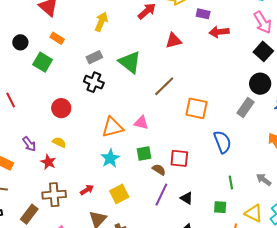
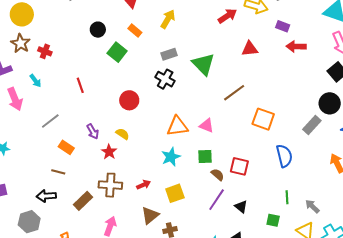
yellow arrow: (101, 22) -> (168, 19), moved
gray arrow: (264, 180) -> (312, 206), moved

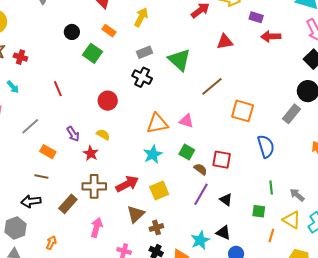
green square: (205, 157) -> (187, 152), turned 35
red arrow: (144, 185) -> (127, 184), size x1.6

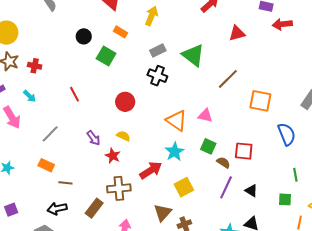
orange triangle: (157, 123) -> (177, 120), turned 50
orange rectangle: (48, 152) -> (46, 165), moved
red arrow: (127, 184) -> (151, 170), moved

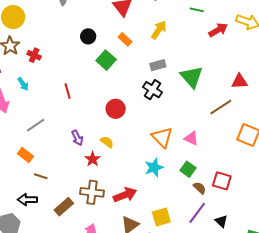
red triangle: (237, 33) -> (239, 81), moved
red arrow: (151, 170) -> (125, 195), moved
yellow square: (184, 187) -> (161, 217), moved

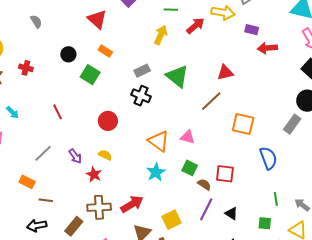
yellow arrow: (159, 30) -> (161, 35), moved
red cross: (34, 55) -> (26, 68), moved
gray line: (36, 125) -> (43, 153), moved

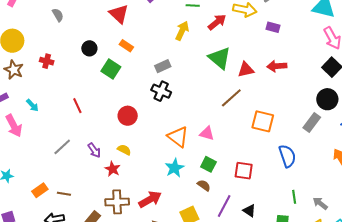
red arrow: (267, 48) -> (277, 66), moved
green triangle: (177, 76) -> (220, 58), moved
orange rectangle: (27, 182) -> (40, 190), moved, turned -63
brown semicircle: (204, 184) -> (204, 185), moved

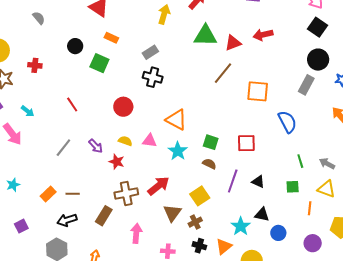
green triangle: (220, 58) -> (205, 36), turned -30
pink triangle: (207, 133) -> (150, 141), moved

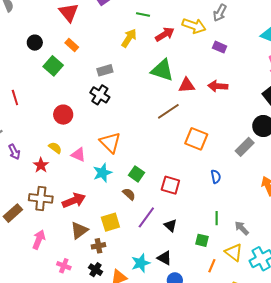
blue semicircle: (287, 122) -> (216, 177), size x0.6
purple arrow: (96, 146) -> (14, 152), moved

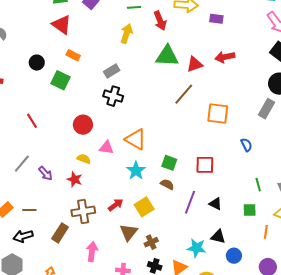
red arrow: (165, 34) -> (160, 21), turned 114
pink triangle: (78, 155) -> (106, 148), moved
red arrow: (74, 200) -> (116, 205), size x0.7
yellow square: (110, 222) -> (144, 207), moved
cyan star: (141, 263) -> (196, 248), turned -30

